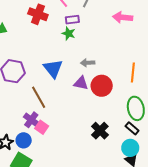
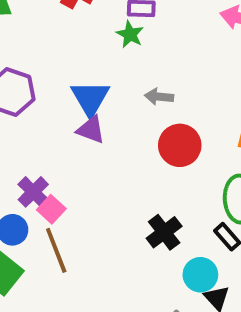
purple triangle: (81, 83) -> (91, 130), moved
brown line: (39, 97) -> (56, 250), moved
cyan circle: (130, 148) -> (200, 275), moved

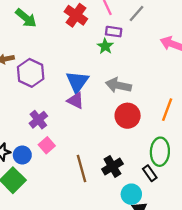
gray arrow: (159, 97) -> (118, 85), size x1.5
purple cross: (33, 192) -> (38, 120), moved
brown line: (56, 250) -> (81, 168), moved

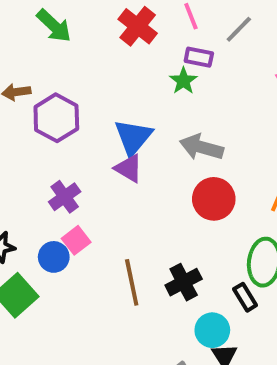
blue circle: (22, 155) -> (54, 257), moved

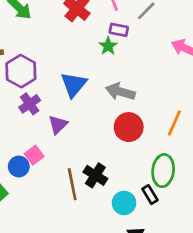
purple triangle: (129, 168) -> (58, 125), moved, turned 45
purple cross: (65, 197) -> (30, 104), moved
black cross: (184, 282) -> (95, 175), moved, turned -30
cyan circle: (212, 330) -> (124, 203), moved

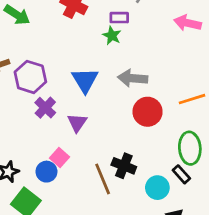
orange line: (174, 123) -> (192, 99), turned 60

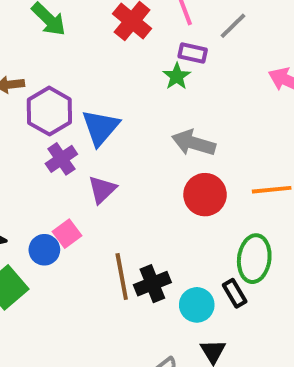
blue triangle: (85, 80) -> (100, 127), moved
black cross: (124, 166) -> (152, 284), moved, turned 35

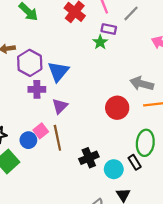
gray arrow: (194, 143) -> (142, 84), moved
purple cross: (61, 159) -> (37, 89), turned 35
brown line: (122, 277) -> (57, 138), moved

